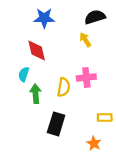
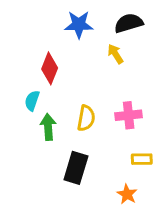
blue star: (44, 18) -> (79, 25), moved
red diamond: (37, 50) -> (50, 68), turned 35
pink cross: (86, 78) -> (129, 115), moved

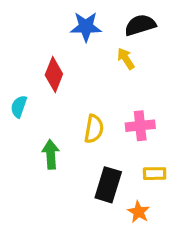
cyan semicircle: (32, 101) -> (19, 107), moved
green arrow: (48, 127) -> (51, 154), moved
black rectangle: (76, 168) -> (108, 185), moved

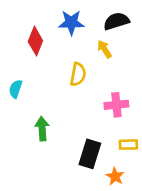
red diamond: (54, 75) -> (35, 41), moved
yellow semicircle: (94, 129) -> (78, 74), moved

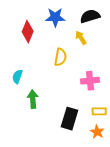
cyan semicircle: (16, 89) -> (17, 77), moved
orange star: (115, 176) -> (97, 132), moved

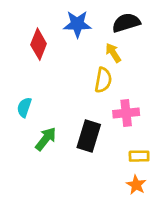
yellow semicircle: (60, 57) -> (103, 80), moved
green arrow: (33, 99) -> (46, 139), turned 42
black rectangle: (70, 119) -> (89, 136), moved

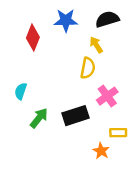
pink cross: (126, 113) -> (107, 96), turned -30
black rectangle: (89, 136) -> (76, 116), turned 55
orange star: (136, 185) -> (101, 151), moved

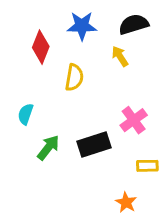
yellow semicircle: (88, 68) -> (74, 78), moved
orange star: (101, 151) -> (126, 202), moved

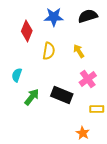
yellow arrow: (120, 56) -> (79, 51), moved
black rectangle: (94, 145) -> (62, 95), turned 40

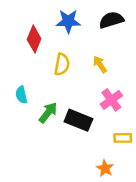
cyan semicircle: (17, 75) -> (21, 95), turned -32
green arrow: (32, 97) -> (48, 113), moved

